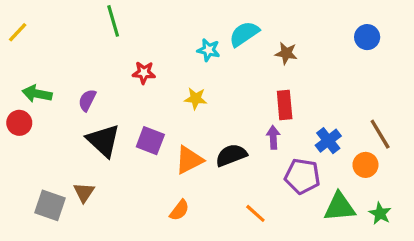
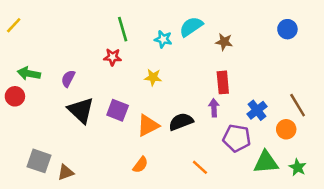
green line: (113, 21) -> (123, 29), moved
brown triangle: (84, 192) -> (66, 172), moved, turned 36

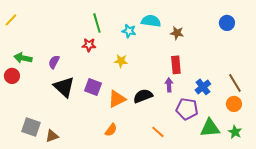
cyan semicircle: (191, 27) -> (151, 21), turned 42
orange circle: (286, 129) -> (234, 104), moved

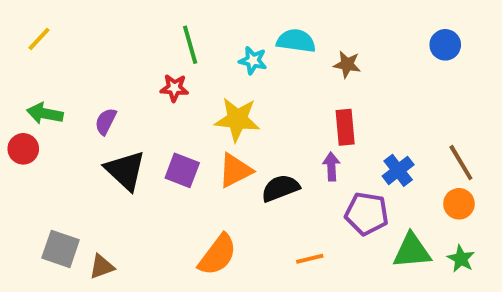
yellow line: (11, 20) -> (39, 39), moved
yellow star: (121, 61) -> (237, 119), size x1.6
orange triangle: (117, 99) -> (235, 170), moved
orange semicircle: (111, 130) -> (218, 255), size x1.6
orange line: (158, 132) -> (310, 259), turned -56

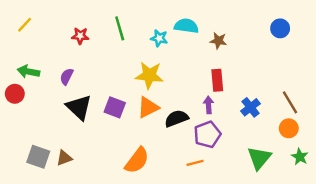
red star: (174, 88) -> (80, 36), moved
purple pentagon: (367, 214) -> (207, 134), moved, turned -30
green triangle: (412, 251) -> (259, 158), turned -45
green star: (461, 259) -> (300, 157), moved
brown triangle: (102, 267) -> (64, 158), moved

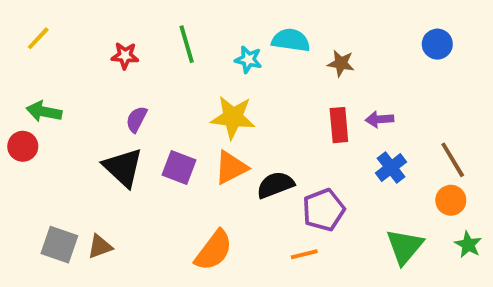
purple semicircle: (67, 77) -> (137, 119), moved
purple arrow: (209, 105) -> (379, 119), moved, turned -91

